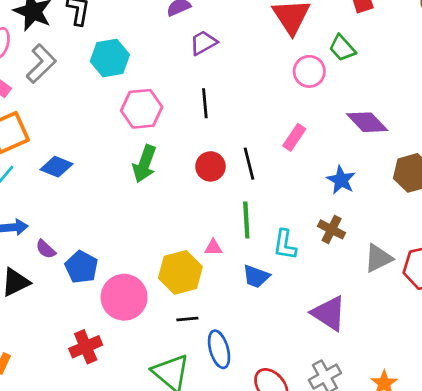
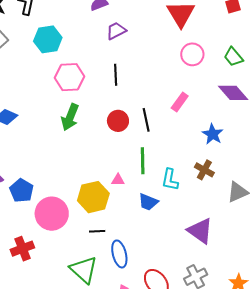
green trapezoid: (342, 48) -> (233, 57), moved

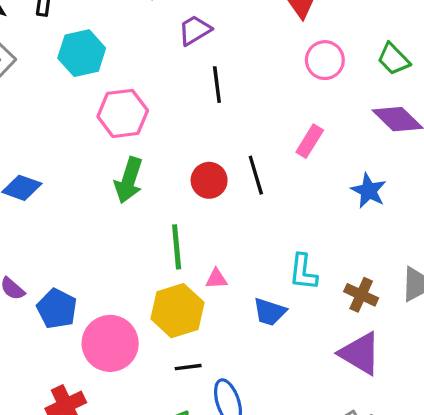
black line: (116, 75) -> (217, 85), moved
green line: (143, 161) -> (177, 247), moved
brown cross: (204, 170) -> (361, 295), moved

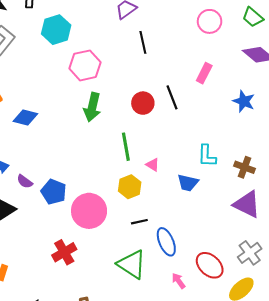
pink triangle: (216, 279) -> (153, 165), turned 40
yellow hexagon: (177, 311) -> (130, 187), size x0.7

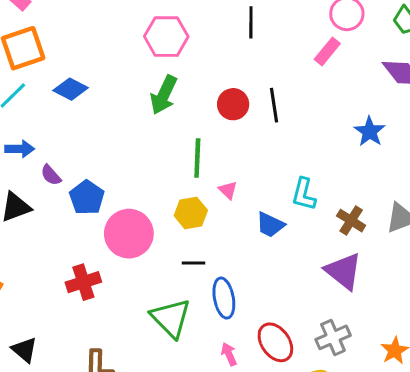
pink rectangle: (204, 73) -> (327, 51), moved

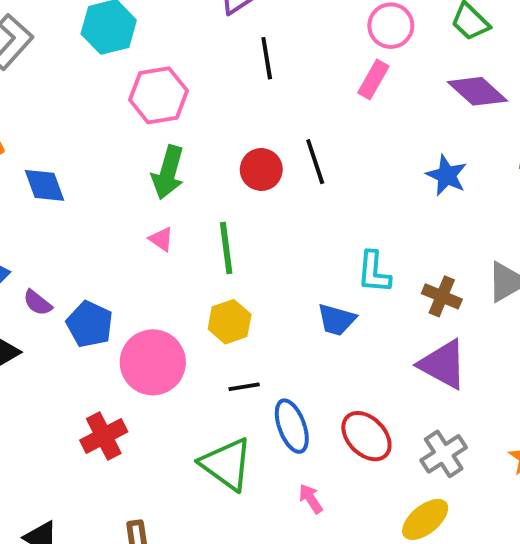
blue diamond: (71, 89) -> (44, 185), turned 52
pink triangle: (228, 190) -> (161, 239), moved
red ellipse: (275, 342) -> (366, 436), moved

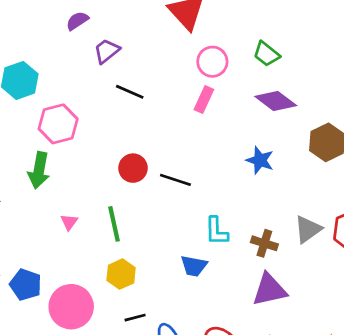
black line: (267, 58) -> (130, 92), turned -52
black line: (315, 162) -> (175, 180), moved, turned -48
green arrow: (168, 172) -> (39, 170), moved
pink triangle: (161, 239) -> (69, 222), turned 36
purple triangle: (443, 364) -> (269, 290), turned -36

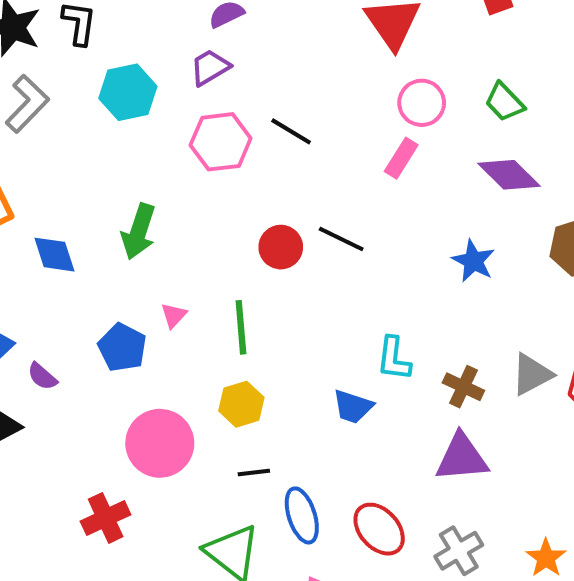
purple trapezoid: (107, 51) -> (210, 67), moved
pink hexagon: (58, 124) -> (221, 142), moved
black line: (175, 180) -> (341, 239), moved
blue pentagon: (26, 285) -> (122, 347), moved

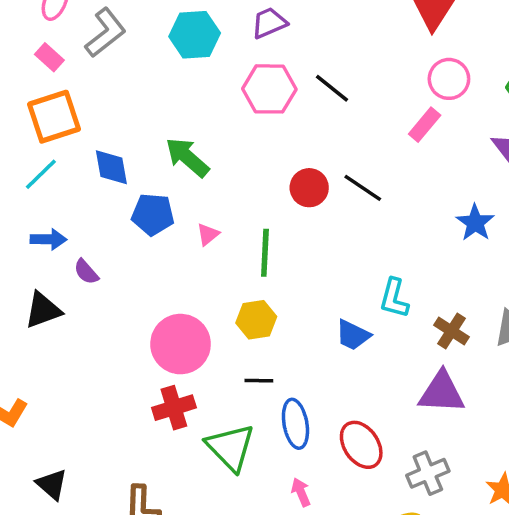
green arrow: (139, 232) -> (187, 157), turned 105
blue pentagon: (122, 347) -> (153, 214), moved, turned -30
red cross: (106, 518) -> (174, 408), moved

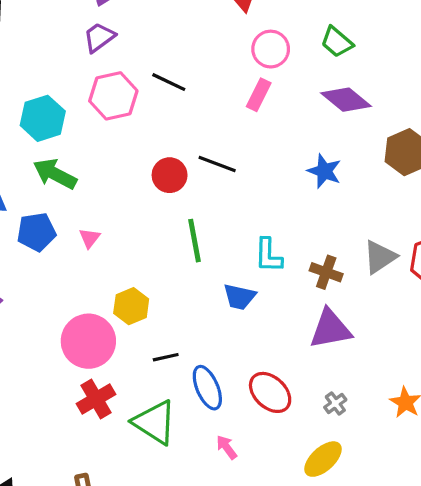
cyan hexagon: (195, 35) -> (43, 118), moved
green line: (265, 253) -> (194, 241), moved
yellow hexagon: (256, 320) -> (131, 306), moved
gray cross: (428, 473) -> (335, 403), size x0.6

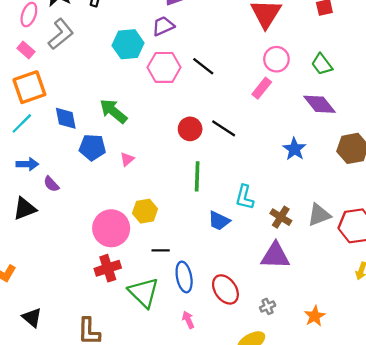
cyan hexagon: (43, 118) -> (128, 44), moved

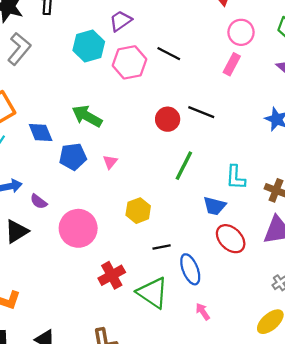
green line: (197, 176) -> (184, 166), turned 36
pink circle: (111, 228) -> (78, 228), moved
red ellipse: (225, 289) -> (231, 239), moved

